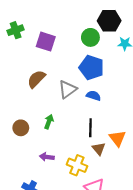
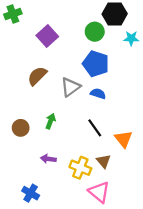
green cross: (16, 30) -> (13, 14), moved
purple square: (46, 42) -> (47, 36), turned 30
black line: (90, 128) -> (95, 128), turned -36
brown triangle: (99, 149) -> (104, 161), moved

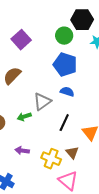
gray triangle: (70, 87) -> (42, 102), moved
green arrow: (50, 121) -> (24, 117), turned -128
black line: (95, 128) -> (64, 123), turned 60

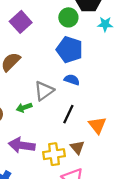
purple arrow: (22, 151) -> (22, 145), size x1.6
yellow cross: (51, 159) -> (54, 154), turned -30

